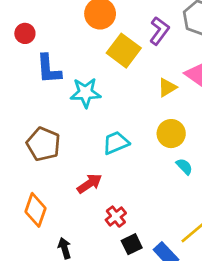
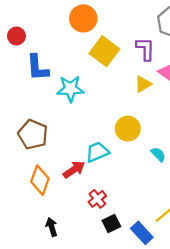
purple L-shape: (159, 31) -> (145, 49), moved, turned -35
yellow circle: (171, 134) -> (128, 129), moved
cyan trapezoid: (116, 143) -> (97, 152), moved
orange diamond: (36, 210) -> (40, 180), moved

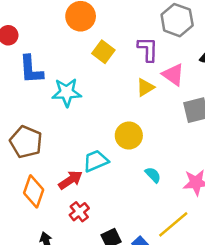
yellow square: (104, 51) -> (103, 52), size x0.7
cyan semicircle: (158, 154) -> (153, 175), moved
red cross: (97, 199) -> (79, 212), moved

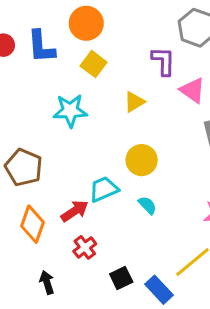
yellow square: (103, 52) -> (94, 64), moved
blue L-shape: (31, 70) -> (41, 47), moved
yellow triangle: (145, 87) -> (134, 102), moved
cyan semicircle: (153, 175) -> (147, 205), moved

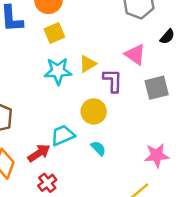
purple L-shape: (163, 61) -> (113, 81), moved
yellow square: (94, 64) -> (54, 33), turned 30
cyan star: (70, 111) -> (58, 71), moved

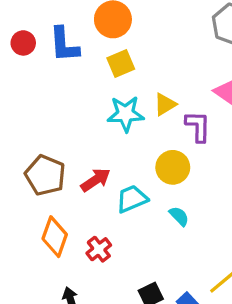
red arrow: (39, 153) -> (96, 180), moved
red cross: (47, 183) -> (99, 249), moved

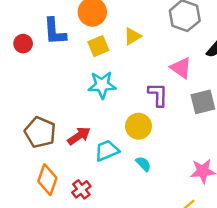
red circle: (23, 43) -> (23, 44), moved
yellow triangle: (165, 104) -> (132, 36), moved

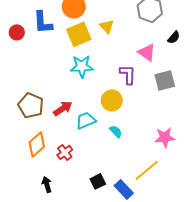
yellow triangle: (132, 36) -> (107, 26), turned -42
yellow square: (98, 46) -> (79, 34), size x1.4
orange diamond: (47, 180) -> (37, 144), turned 30

